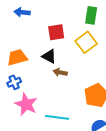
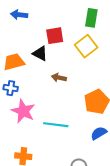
black triangle: (49, 56) -> (40, 53), moved
blue cross: (14, 82) -> (11, 88), turned 32

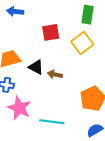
black triangle: (40, 53) -> (36, 67), moved

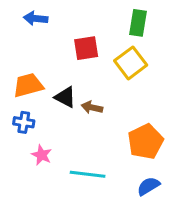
pink star: (19, 108) -> (42, 155), size x0.6

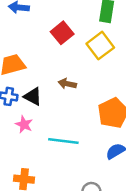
red square: (86, 48) -> (62, 33), turned -30
black triangle: (65, 97) -> (33, 96), moved

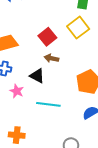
red square: (62, 33) -> (47, 37), moved
black triangle: (33, 96) -> (37, 76), moved

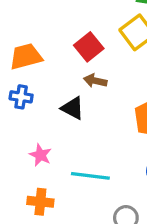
pink star: (17, 91) -> (40, 155), moved
cyan line: (48, 104) -> (90, 176), moved

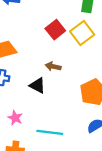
red square: (89, 47) -> (55, 30), moved

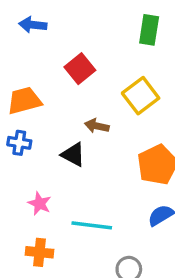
red square: (55, 30) -> (80, 69), moved
yellow square: (82, 33) -> (141, 96), moved

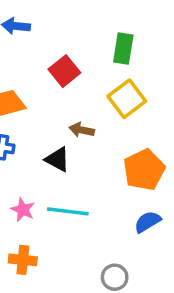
green rectangle: (149, 30) -> (123, 49), moved
cyan line: (92, 225) -> (68, 211), moved

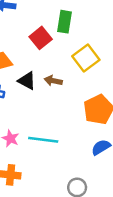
green rectangle: (123, 49) -> (65, 22), moved
black triangle: (57, 159) -> (27, 81), moved

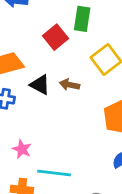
cyan line: (43, 140) -> (54, 173), moved

